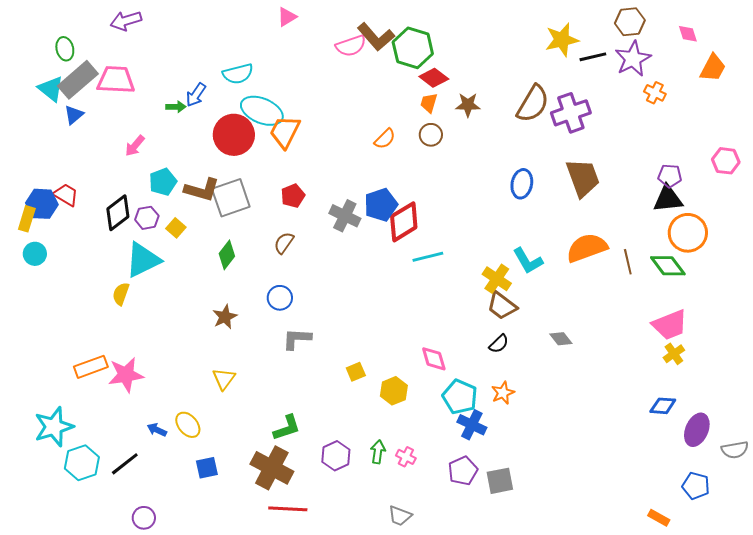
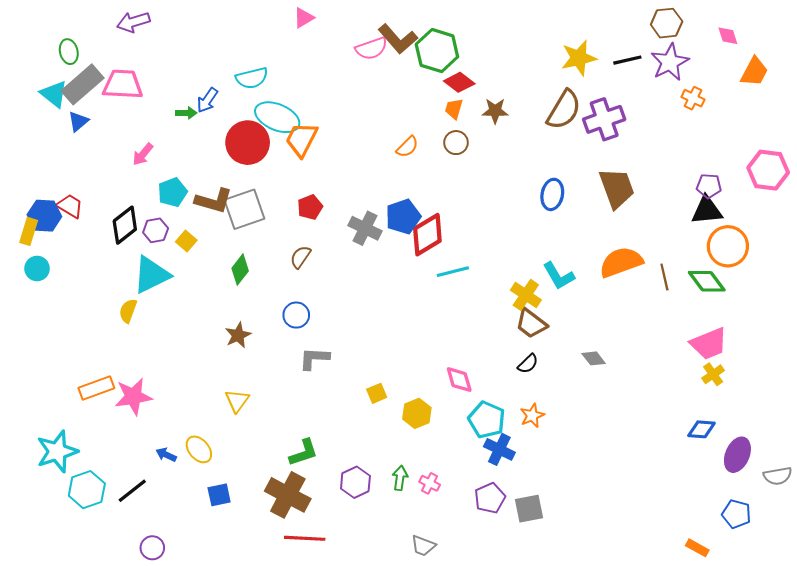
yellow star: (562, 40) -> (579, 58), moved
pink hexagon: (726, 161) -> (768, 170), size x1.4

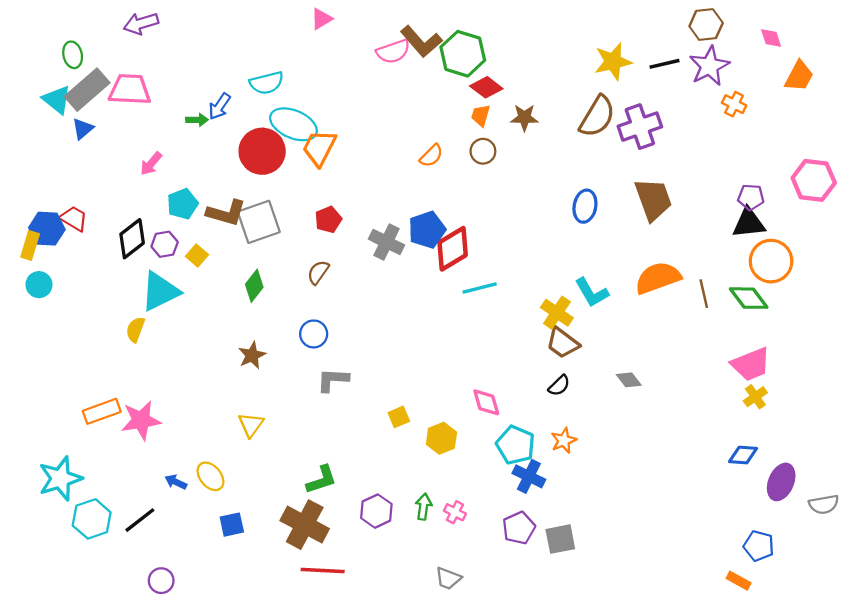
blue pentagon: (736, 514) -> (759, 546), moved

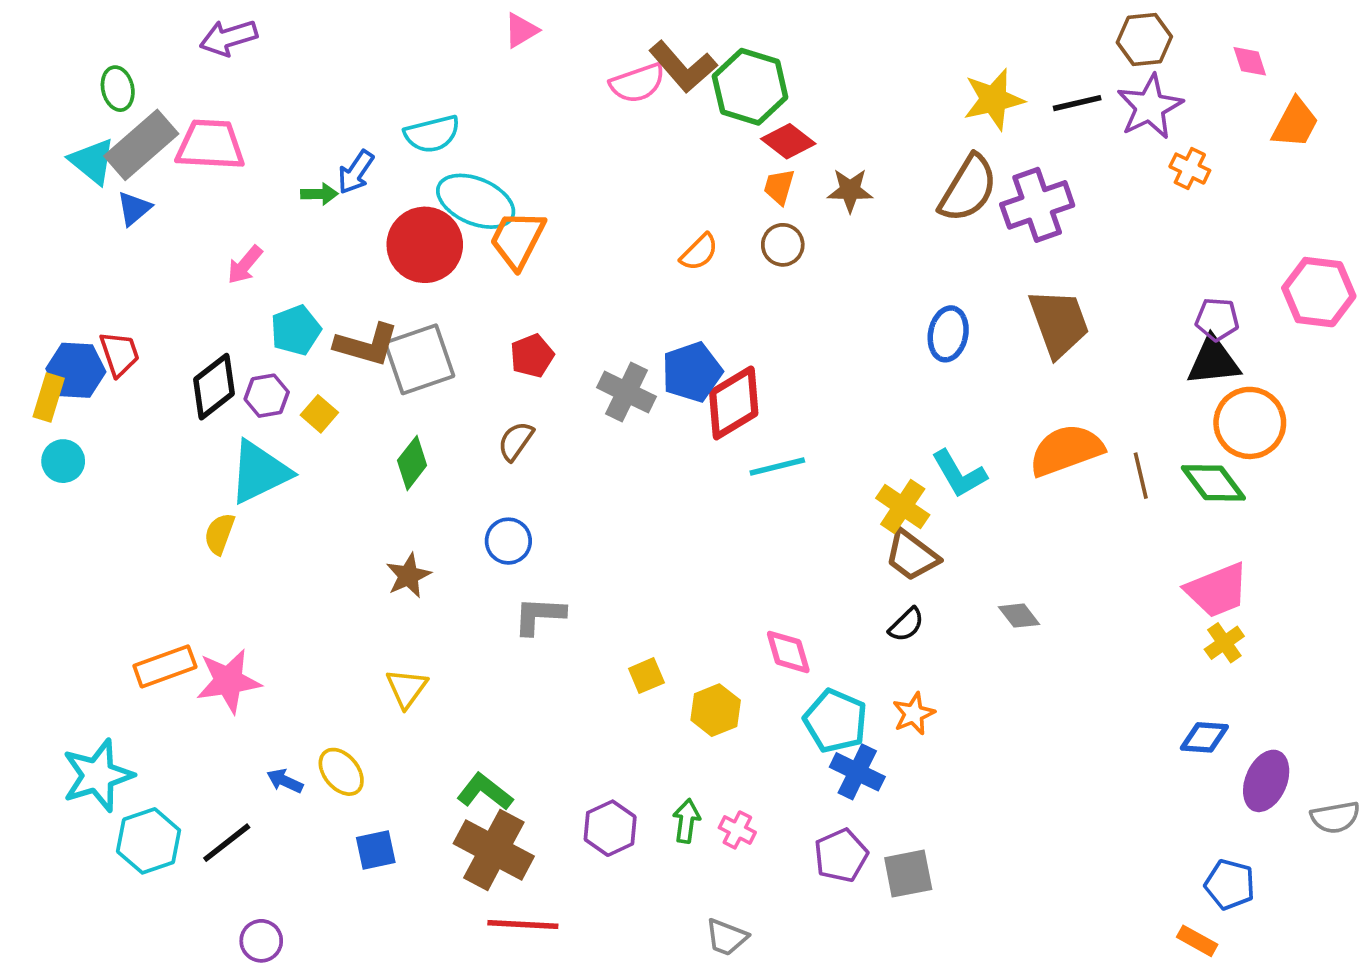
red trapezoid: (74, 218) -> (119, 354), turned 40
green L-shape: (321, 480) -> (485, 792), moved, turned -124

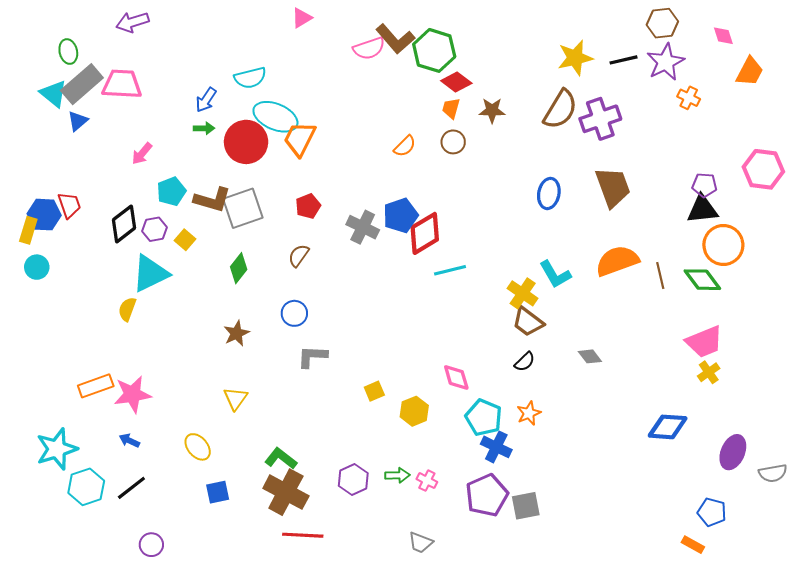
green arrow: (319, 194) -> (204, 128), moved
blue diamond: (1204, 737) -> (668, 427), moved, size x1.4
blue arrow: (285, 781) -> (129, 441), moved
green arrow: (686, 821) -> (397, 475), turned 80
purple pentagon: (841, 855) -> (487, 495), size x1.4

